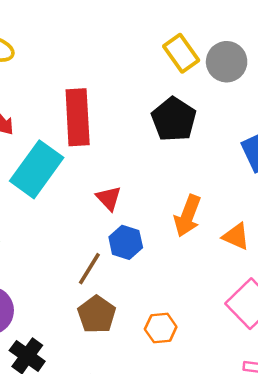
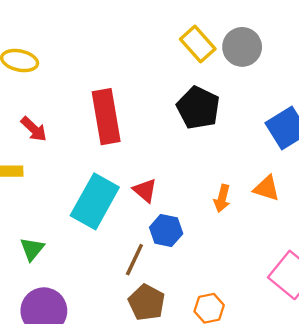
cyan rectangle: (37, 169) -> (95, 201), moved
orange arrow: (187, 216) -> (222, 198), size x0.7
orange triangle: (236, 236) -> (267, 188), moved

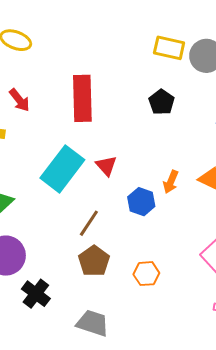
yellow rectangle: (198, 44) -> (169, 48), turned -44
black pentagon: (198, 108) -> (162, 102), size x0.7
blue hexagon: (166, 230) -> (141, 202), moved

